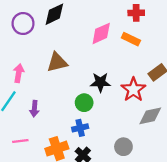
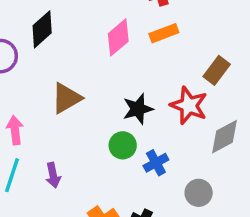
orange rectangle: (131, 39) -> (164, 33), turned -30
blue cross: (80, 128) -> (156, 163), moved

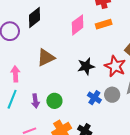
green circle: (123, 145) -> (54, 101), moved
blue cross: (156, 163) -> (94, 98), turned -32
gray circle: (199, 193) -> (112, 95), moved

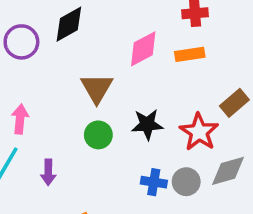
brown triangle: (46, 58) -> (97, 88), moved, turned -42
blue cross: (94, 98) -> (154, 182), turned -32
green circle: (54, 101) -> (98, 135), moved

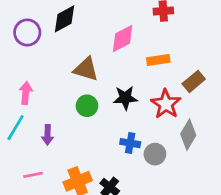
orange rectangle: (190, 54) -> (158, 60), moved
brown triangle: (97, 88) -> (86, 69), turned -44
gray diamond: (228, 171) -> (188, 135), turned -44
gray circle: (186, 182) -> (155, 154), moved

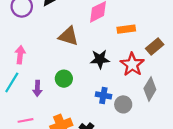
green circle: (87, 106) -> (64, 79), moved

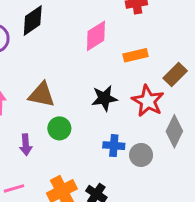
brown triangle: (68, 36) -> (42, 95), moved

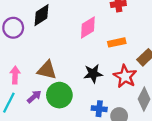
green circle: (59, 128) -> (59, 95), size x1.5
purple arrow: (26, 145) -> (34, 97), moved, turned -128

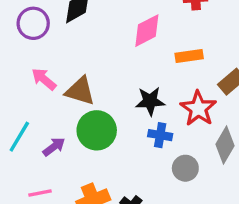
pink arrow: (15, 75) -> (44, 79), moved, turned -56
purple arrow: (34, 97) -> (54, 147), moved
blue cross: (99, 109) -> (160, 135), moved

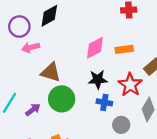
pink diamond: (147, 31) -> (95, 48), moved
pink arrow: (44, 79) -> (31, 47), moved, turned -54

